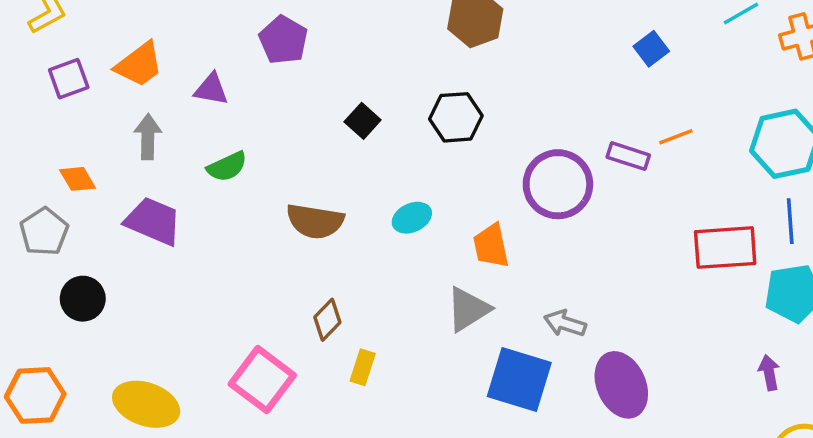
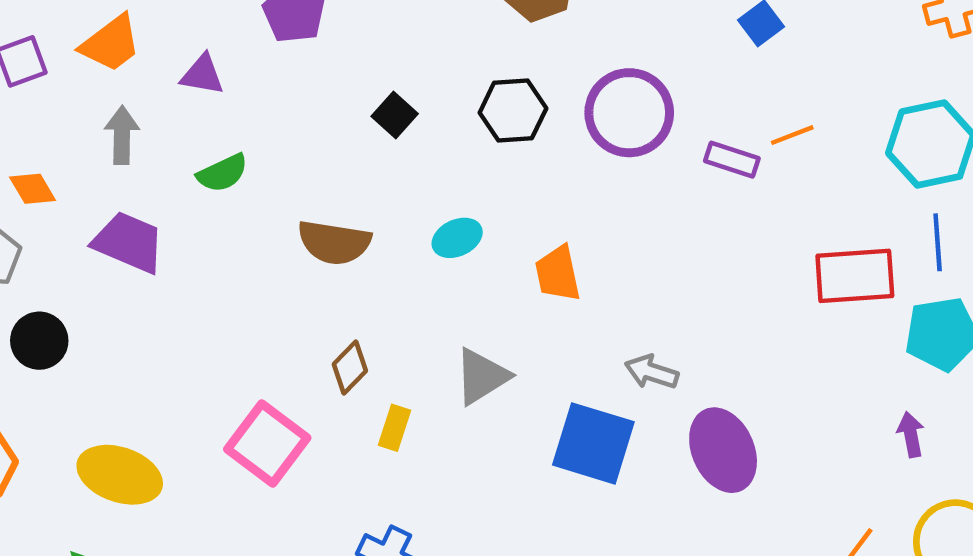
purple circle: (558, 184) -> (629, 113), moved
gray triangle: (468, 309) -> (482, 376), moved

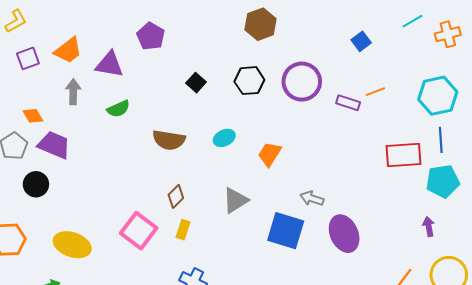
purple triangle: (202, 75) -> (109, 64), size x1.4
purple trapezoid: (129, 242) -> (54, 145), moved
orange trapezoid: (558, 274) -> (270, 154), turned 44
yellow rectangle: (395, 428) -> (183, 230), moved

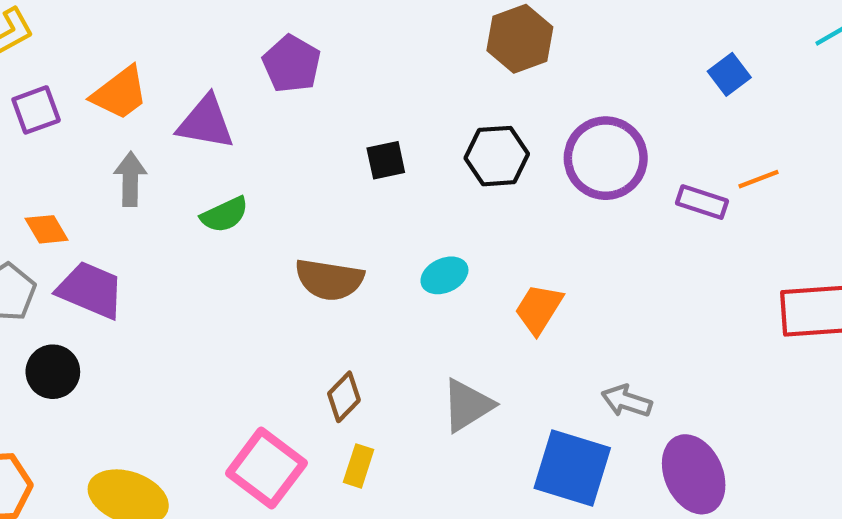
black square: (196, 83) -> (386, 160), turned 36

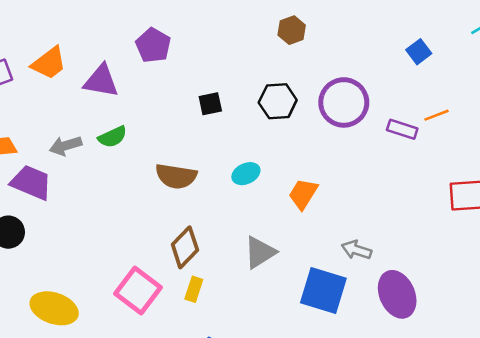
brown hexagon: (520, 39) -> (292, 30), size x0.7
gray arrow: (130, 179) -> (66, 146), moved, turned -108
brown diamond: (344, 397) -> (185, 247), size x1.4

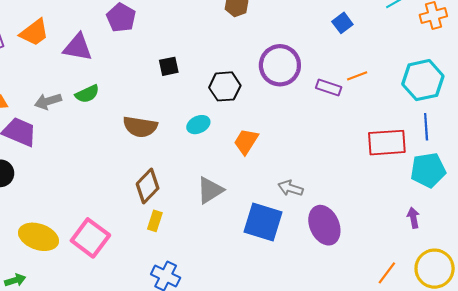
black hexagon: (278, 101) -> (225, 86), moved
pink square: (138, 291) -> (90, 238), moved

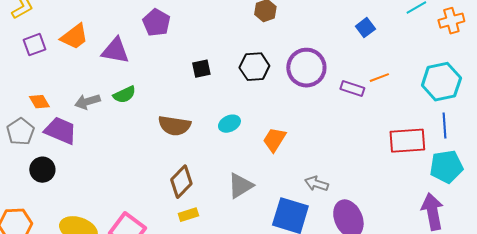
black hexagon: (225, 86) -> (254, 67), moved
purple arrow: (413, 218) -> (432, 212), size x1.8
yellow rectangle: (155, 221) -> (188, 215), turned 54

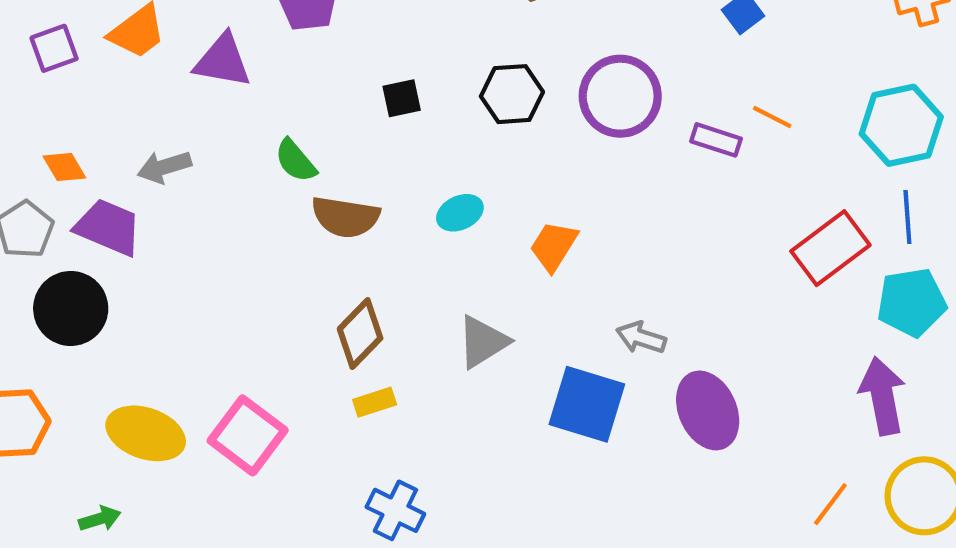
orange line: (379, 78) -> (772, 117), turned 48
green semicircle: (124, 95) -> (295, 161), moved, turned 75
red rectangle: (407, 141) -> (830, 248), turned -33
black circle: (42, 170) -> (71, 308), size x1.4

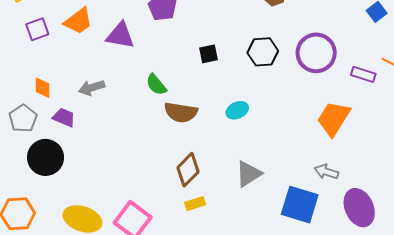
orange diamond: (64, 167) -> (42, 88), turned 30
purple trapezoid: (108, 227) -> (64, 117), size x0.7
orange trapezoid: (554, 246) -> (334, 118), moved, size x1.4

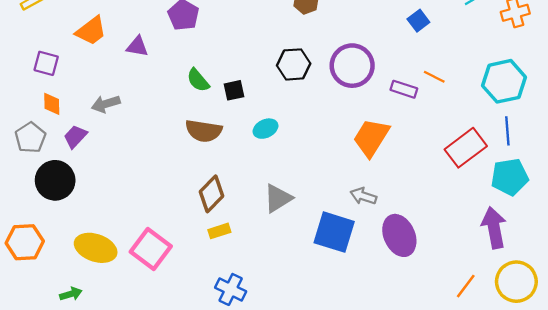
purple square: (37, 29) -> (46, 63), moved, turned 35
purple triangle: (120, 35) -> (137, 46), size x0.7
black square: (209, 54) -> (234, 90), moved
green semicircle: (156, 85) -> (198, 80), moved
purple trapezoid: (64, 117) -> (75, 136), turned -70

